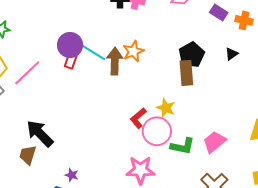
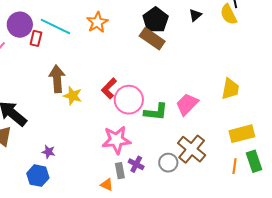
purple circle: (70, 45) -> (20, 25), moved
brown arrow: (115, 61) -> (57, 79), moved
brown rectangle: (186, 73) -> (152, 39), turned -45
yellow star: (166, 108) -> (73, 96), moved

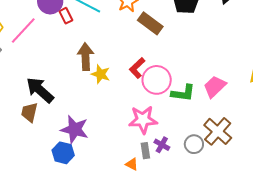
red rectangle: (36, 38) -> (66, 16), turned -42
brown rectangle: (152, 39) -> (150, 23), moved
purple star: (48, 152) -> (75, 129), size x2.0

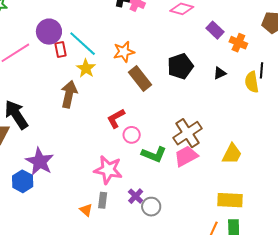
yellow star: (101, 74) -> (86, 68), moved
pink circle: (157, 80) -> (132, 135), size x0.6
brown cross: (218, 131) -> (187, 133), moved
purple cross: (162, 145) -> (136, 196), moved

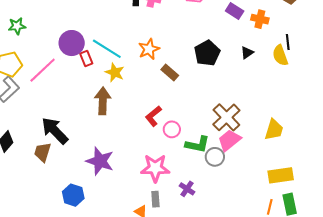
brown rectangle: (140, 78) -> (170, 72), size x0.7
purple star: (40, 162) -> (100, 161), moved
gray circle: (151, 207) -> (215, 157), moved

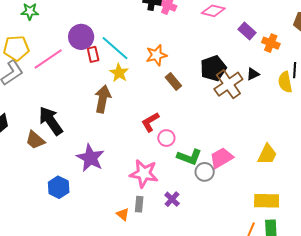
brown cross: (226, 117) -> (228, 84), moved
brown trapezoid: (43, 152) -> (35, 140), turned -75

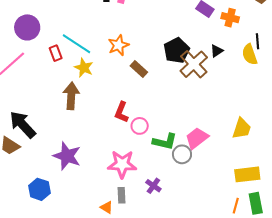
purple circle: (81, 37) -> (27, 27), moved
red L-shape: (150, 122) -> (121, 112), turned -30

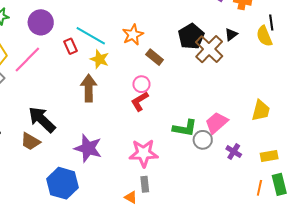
red L-shape: (121, 112) -> (140, 101), turned 40
pink circle: (140, 126) -> (141, 84), moved
yellow rectangle: (247, 174) -> (269, 156), size x0.7
purple cross: (153, 186) -> (234, 152), moved
blue hexagon: (39, 189) -> (63, 183), size x1.4

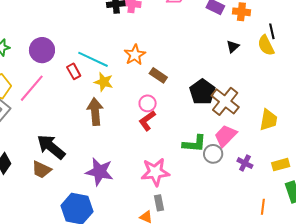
black pentagon: (191, 36) -> (202, 92), moved
brown cross: (209, 49) -> (225, 101), moved
orange line: (259, 188) -> (263, 207), moved

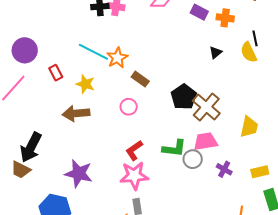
cyan line: (93, 59) -> (93, 52), moved
brown arrow: (95, 112) -> (76, 113), turned -92
red L-shape: (147, 121) -> (134, 150), moved
pink trapezoid: (225, 136) -> (206, 141), turned 35
black arrow: (51, 147) -> (31, 147), turned -104

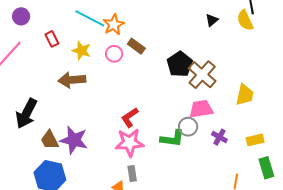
purple circle: (25, 50) -> (21, 16), size x0.7
pink circle: (129, 107) -> (114, 54), moved
green L-shape: (174, 148) -> (172, 139), moved
brown trapezoid: (21, 170) -> (50, 140), moved, turned 35

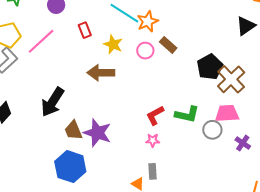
black triangle: (212, 20) -> (246, 26), size x1.5
green L-shape: (172, 139) -> (187, 114), moved
pink star: (130, 143) -> (153, 140), size x0.5

